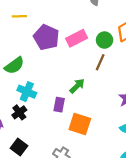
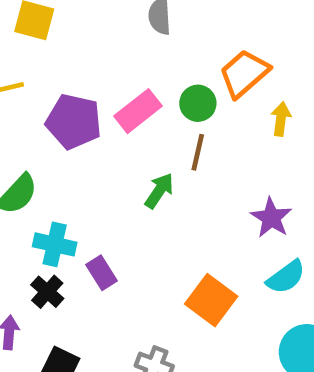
green arrow: (77, 86) -> (159, 191), moved
purple rectangle: (59, 105) -> (101, 273), moved, turned -32
orange square: (80, 124) -> (211, 300), moved, turned 30

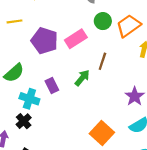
green circle: (198, 103) -> (103, 21), moved
purple rectangle: (101, 273) -> (52, 86), moved

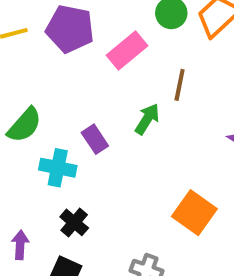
purple pentagon: (44, 41) -> (70, 29), moved
black cross: (24, 121) -> (74, 222), moved

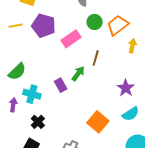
purple rectangle: (95, 139) -> (61, 85), moved
purple arrow: (20, 245) -> (13, 105), moved

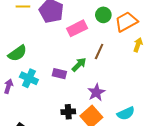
purple rectangle: (61, 85) -> (59, 74), turned -56
purple star: (126, 88) -> (96, 92), moved
black cross: (38, 122) -> (68, 112), moved, turned 32

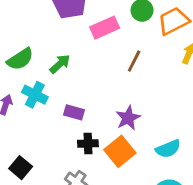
green arrow: (79, 65) -> (60, 64), moved
purple rectangle: (59, 74) -> (74, 112), moved

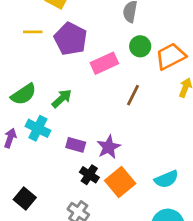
purple star: (128, 118) -> (109, 147), moved
black cross: (88, 143) -> (89, 175), turned 36

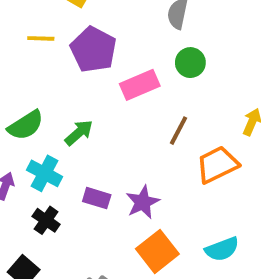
orange trapezoid: (171, 56) -> (217, 165), moved
black cross: (89, 175) -> (46, 220), moved

